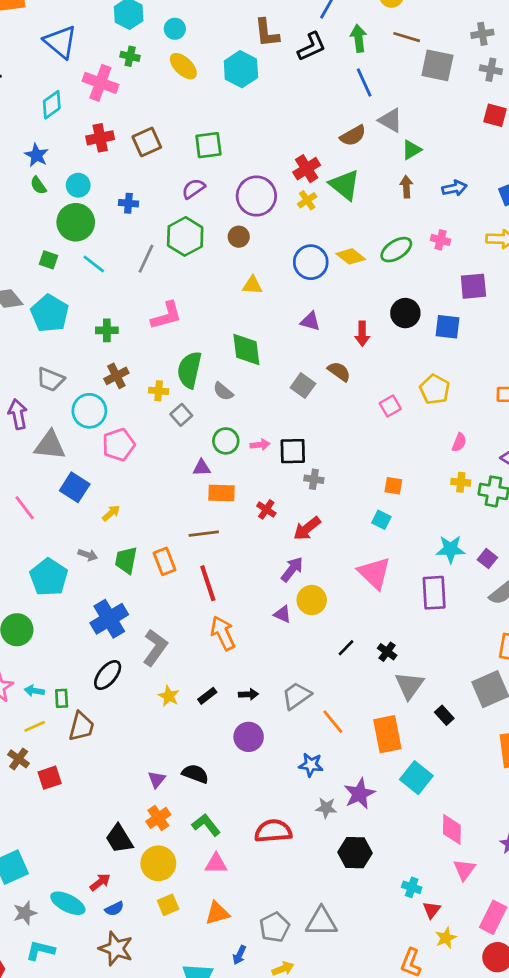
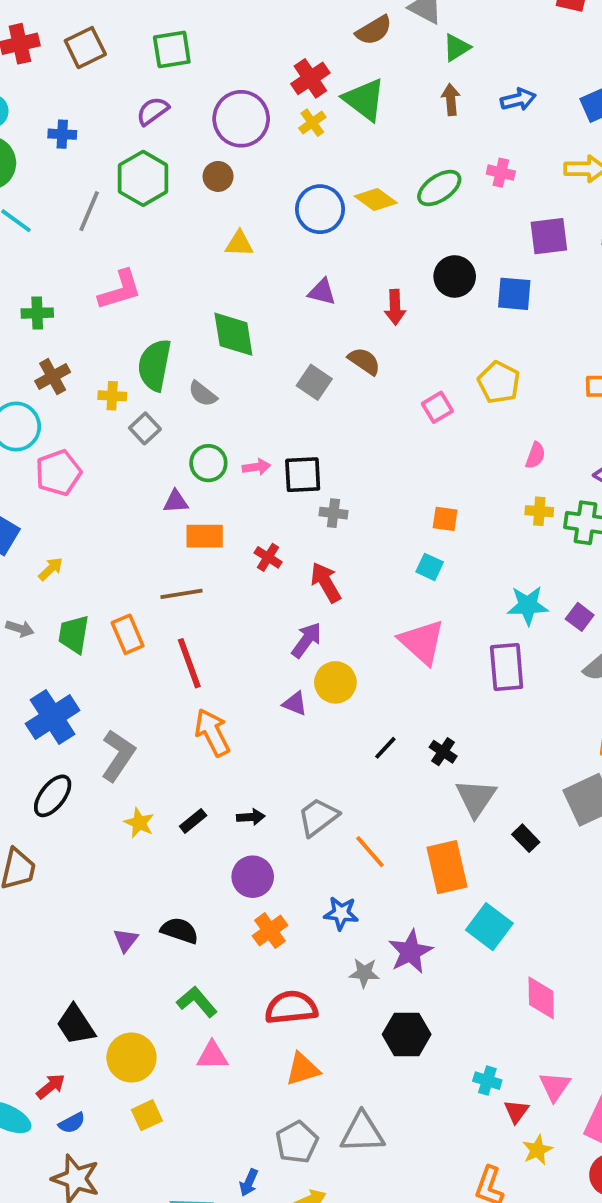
red arrow: (307, 528) -> (326, 582), turned 100
orange cross: (158, 818) -> (270, 931), moved
pink triangle: (464, 870) -> (555, 1086), moved
orange triangle: (217, 913) -> (303, 1069), moved

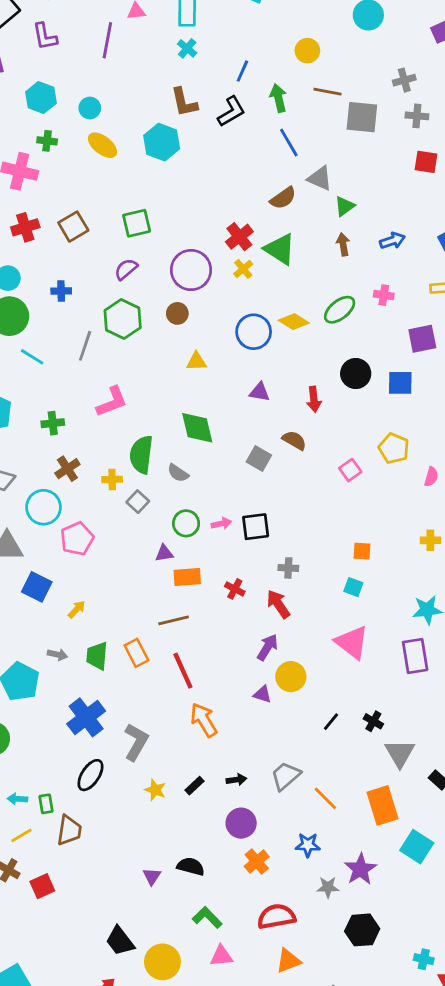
pink semicircle: (535, 455) -> (431, 477), moved
gray cross: (333, 513) -> (288, 568), moved

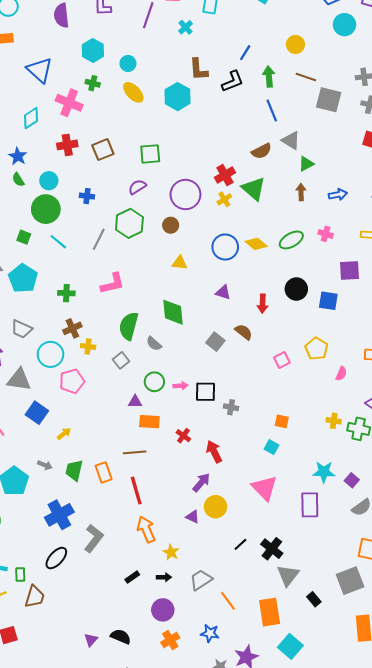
cyan cross: (187, 48) -> (186, 27), moved
yellow cross: (112, 479) -> (88, 346), moved
gray cross: (288, 568) -> (231, 407), moved
black cross: (373, 721) -> (272, 549), size x1.5
yellow star: (155, 790) -> (171, 552), moved

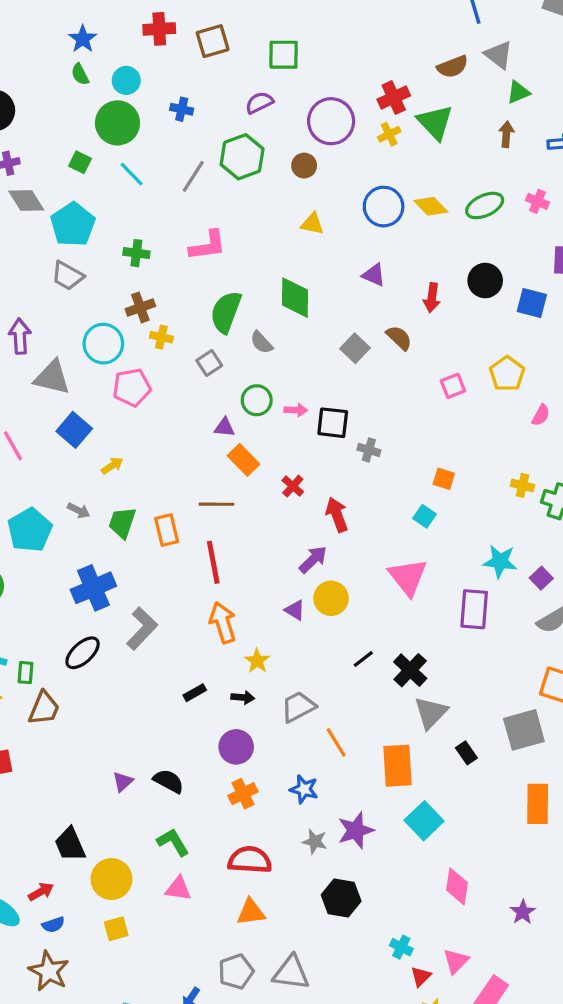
gray trapezoid: (22, 329) -> (67, 276), moved
orange rectangle: (149, 422) -> (243, 460), turned 36

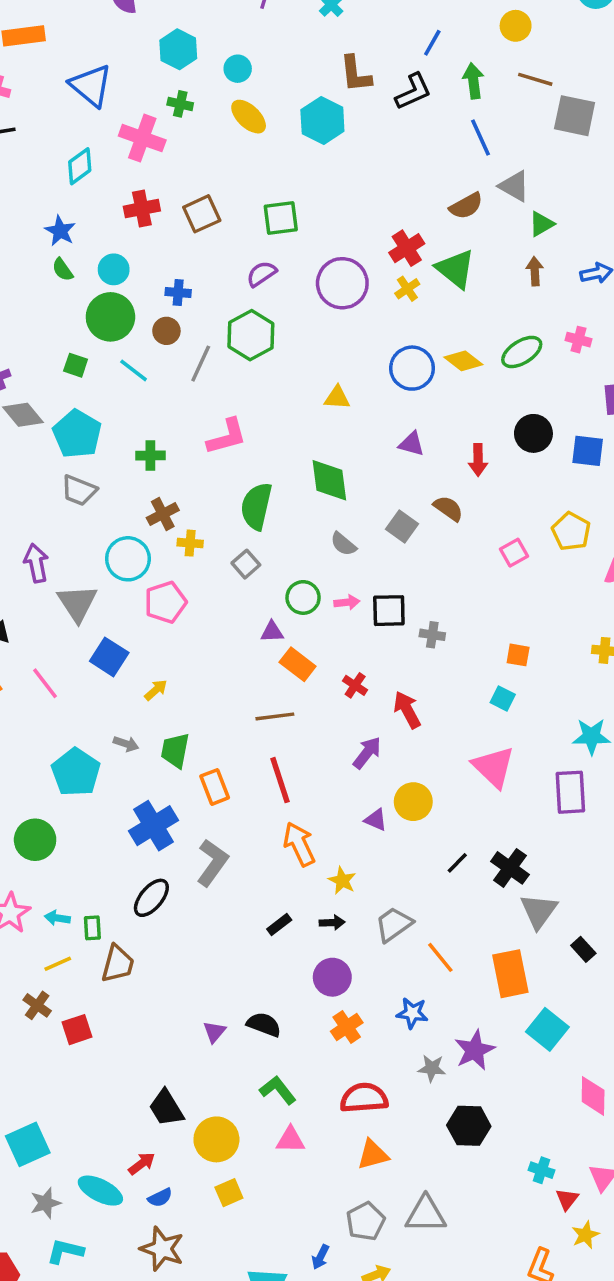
brown circle: (304, 166) -> (166, 331), moved
gray semicircle: (261, 342) -> (343, 544), moved
gray triangle: (52, 377) -> (77, 603), turned 51
orange rectangle: (167, 530) -> (215, 787), moved
purple arrow: (313, 559) -> (367, 753), moved

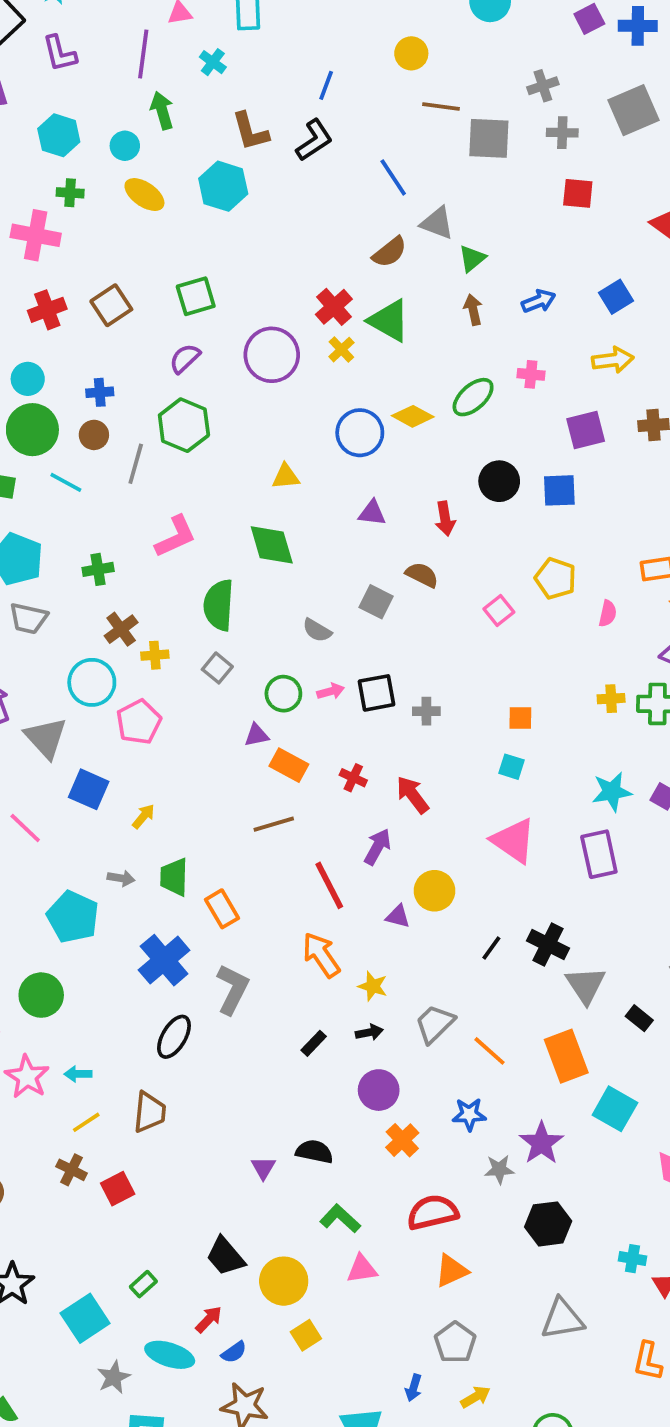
green arrow: (473, 81) -> (162, 110), moved
green diamond: (329, 480) -> (272, 545), moved
red line: (280, 780) -> (329, 885), moved
green rectangle: (92, 928) -> (143, 1284), moved, turned 60
gray triangle: (426, 1214) -> (562, 1319), moved

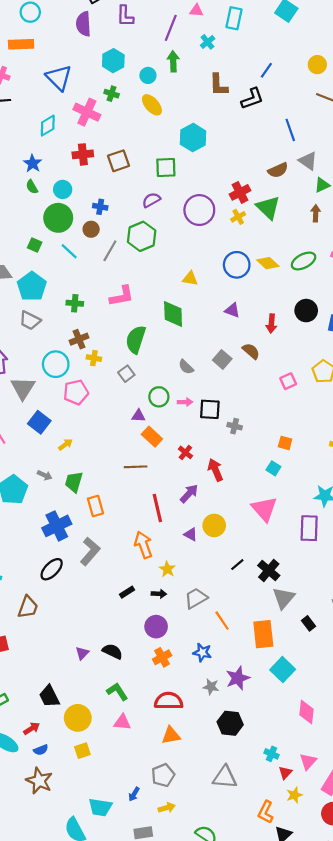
cyan hexagon: (223, 186) -> (193, 138), moved

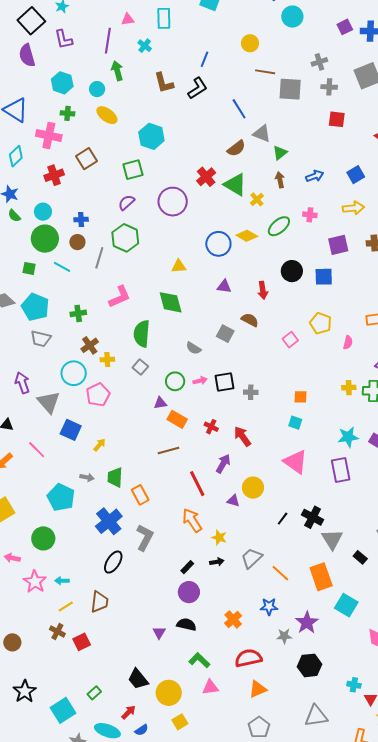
brown square: (119, 161) -> (87, 159), moved
yellow cross: (238, 217) -> (257, 199), moved
purple circle: (156, 627) -> (189, 592), moved

